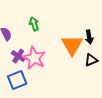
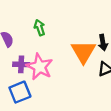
purple cross: (18, 56) -> (21, 64), turned -32

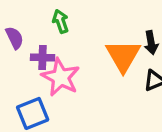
purple cross: (21, 64) -> (43, 57), moved

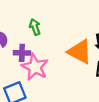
orange triangle: (123, 56) -> (80, 52), turned -32

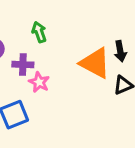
pink star: (35, 67) -> (39, 82), size x0.6

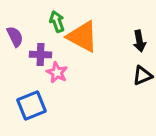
orange triangle: (95, 63) -> (82, 37), moved

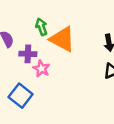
blue square: (31, 106) -> (21, 96), turned -30

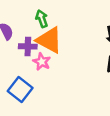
orange triangle: (62, 39) -> (49, 40), moved

